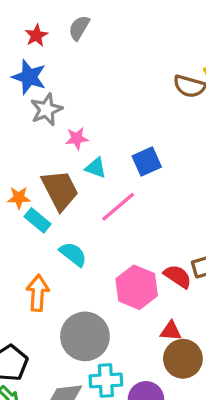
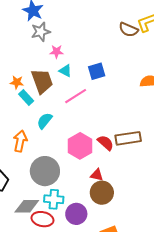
cyan semicircle: (73, 254) -> (45, 121), turned -96

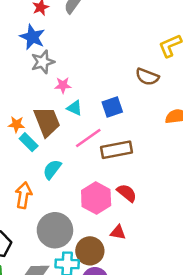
brown semicircle: (128, 30) -> (147, 77), moved
brown rectangle: (128, 138) -> (117, 150), moved
brown circle: (102, 193) -> (90, 251), moved

